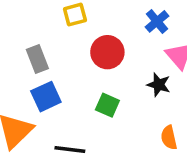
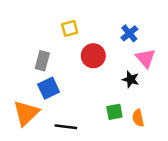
gray rectangle: (37, 59) -> (42, 61), turned 36
green square: (107, 105) -> (114, 112), moved, turned -35

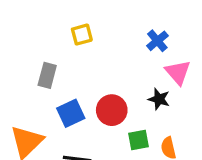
red circle: (93, 56) -> (112, 110), moved
blue square: (49, 88) -> (71, 113), moved

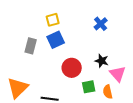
pink triangle: (178, 72) -> (118, 74), moved
blue square: (71, 113) -> (56, 40), moved

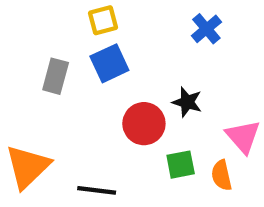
black star: (102, 61) -> (187, 102), moved

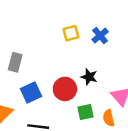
yellow square: (103, 20) -> (71, 33), moved
blue square: (109, 63) -> (31, 93), moved

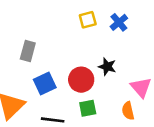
green square: (86, 112) -> (88, 108), moved

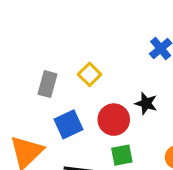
yellow square: (88, 20) -> (90, 74), moved, turned -30

